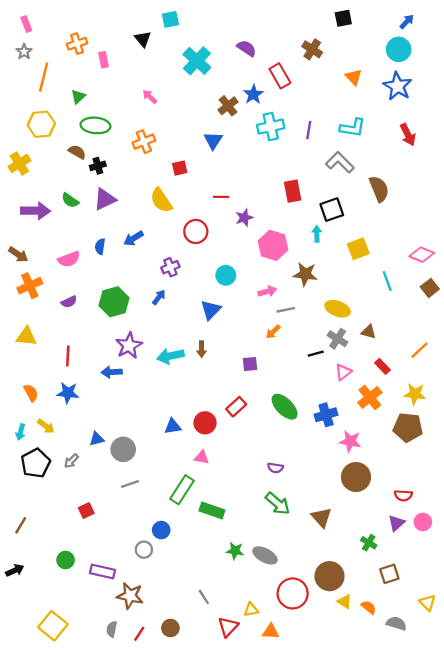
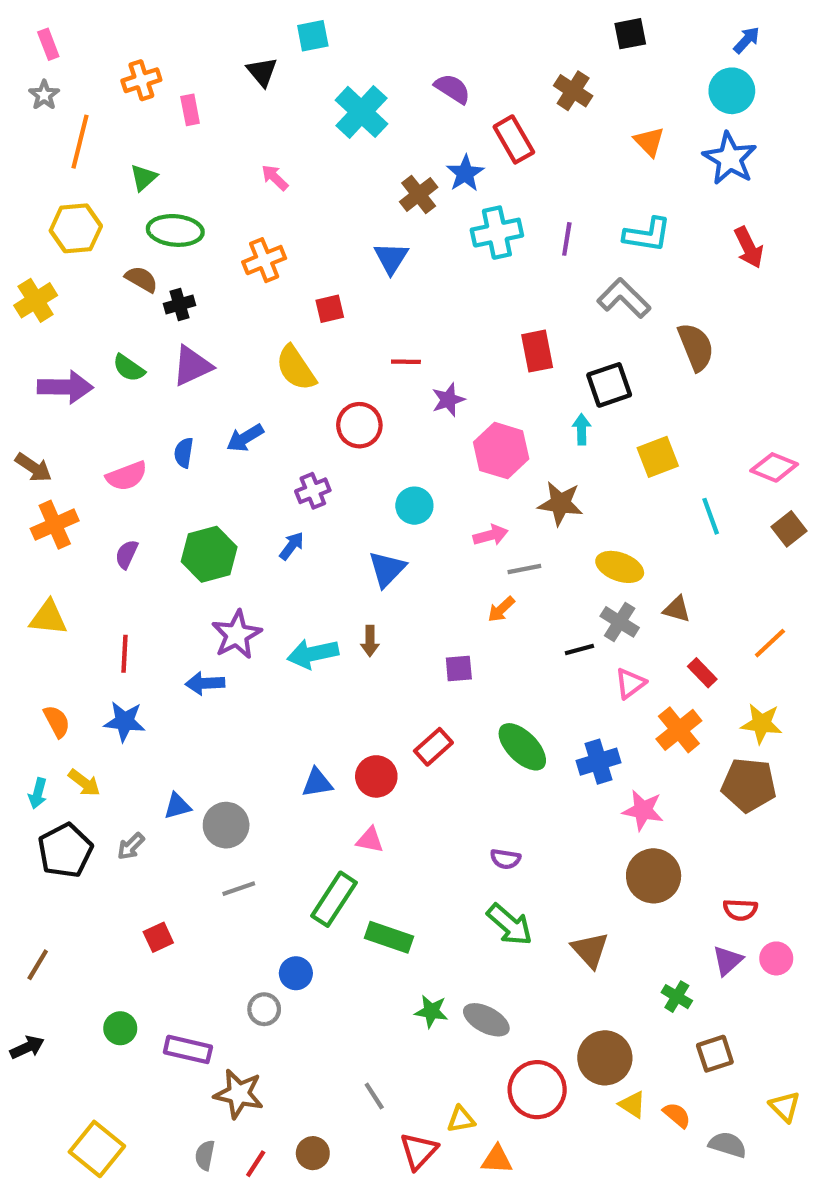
purple semicircle: (69, 302) -> (127, 554), turned 140

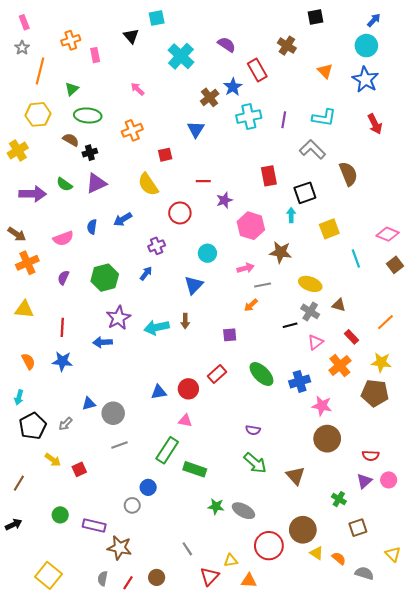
yellow arrow: (84, 783) -> (53, 460), moved

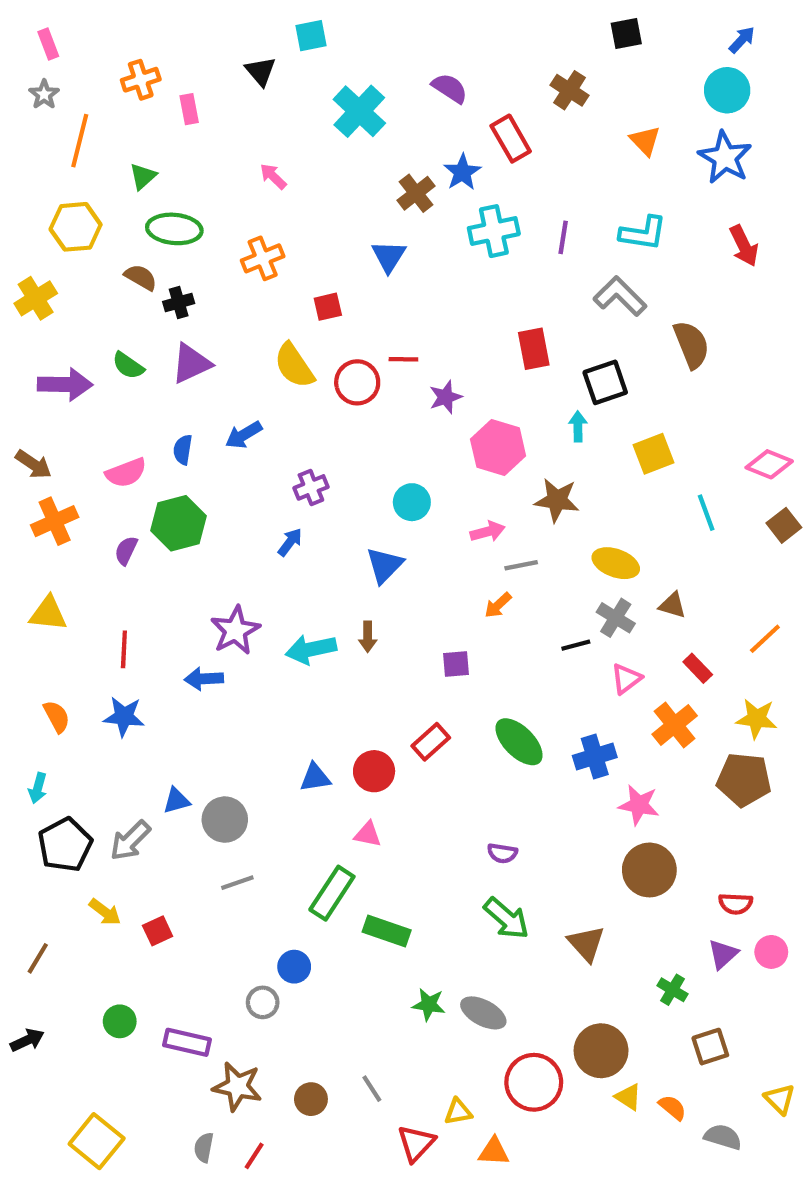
red circle: (180, 213) -> (357, 382), moved
green hexagon: (105, 278) -> (179, 523), moved
gray arrow: (65, 424) -> (130, 841), size x1.5
brown circle: (157, 577) -> (311, 1099), moved

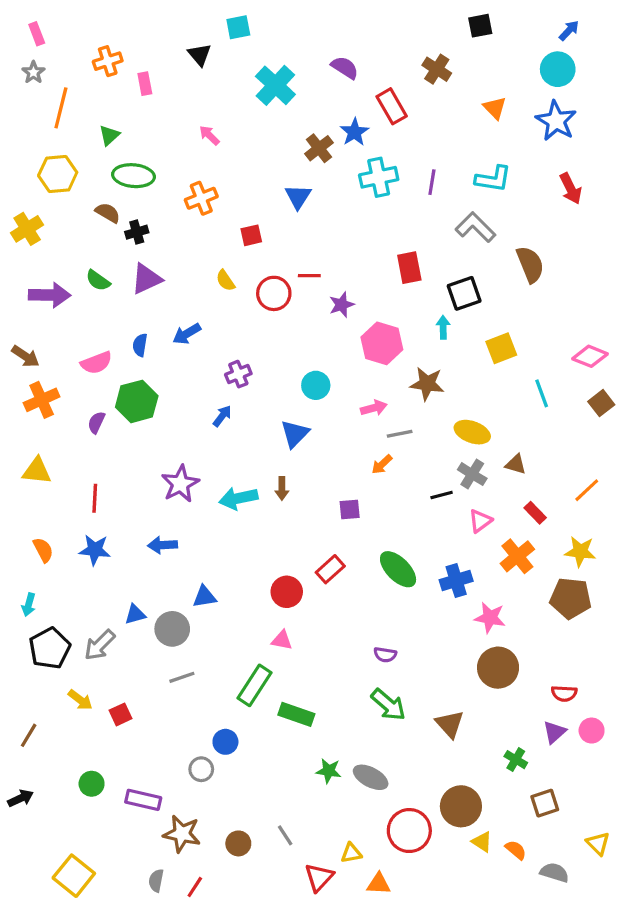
yellow semicircle: (294, 366) -> (225, 280), size x0.6
blue arrow: (204, 679) -> (163, 545), moved
blue triangle: (315, 778) -> (204, 597), moved

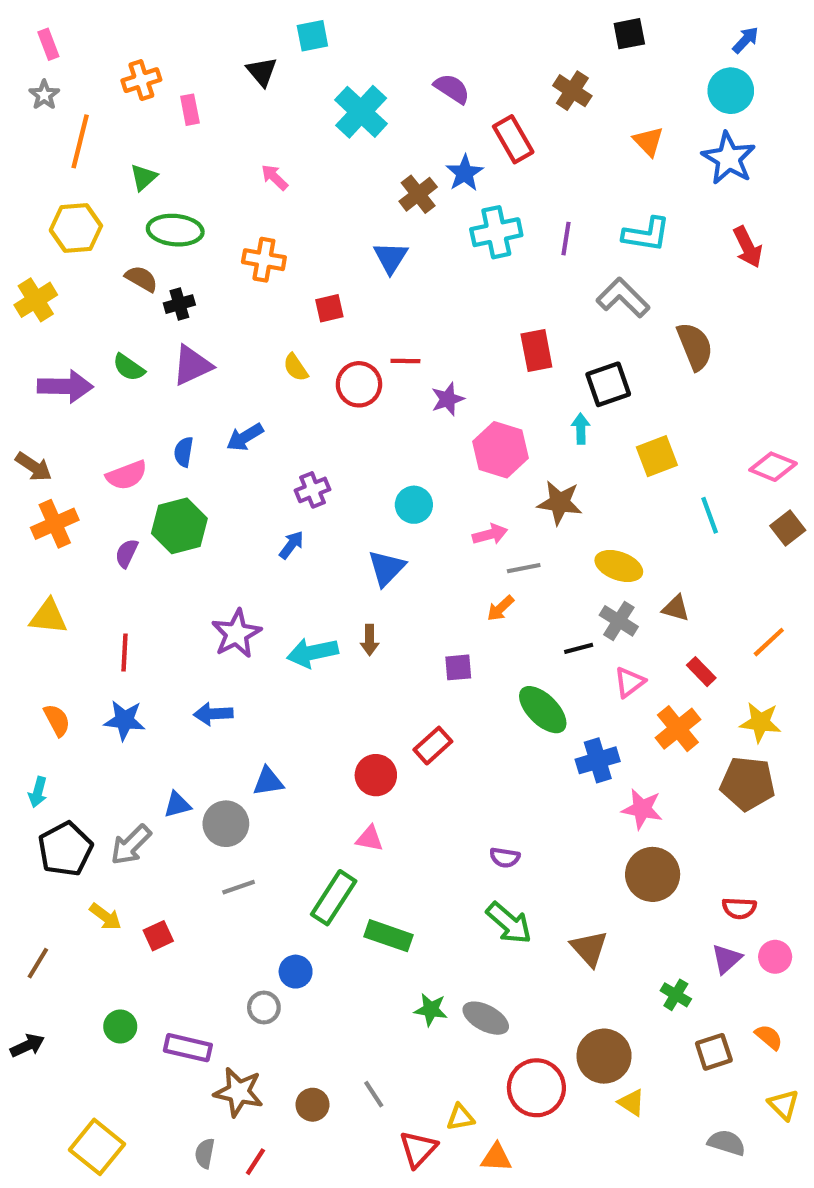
orange cross: (201, 198) -> (264, 260), turned 32
green ellipse: (398, 569) -> (543, 710), moved
orange semicircle: (516, 850) -> (769, 1037), moved

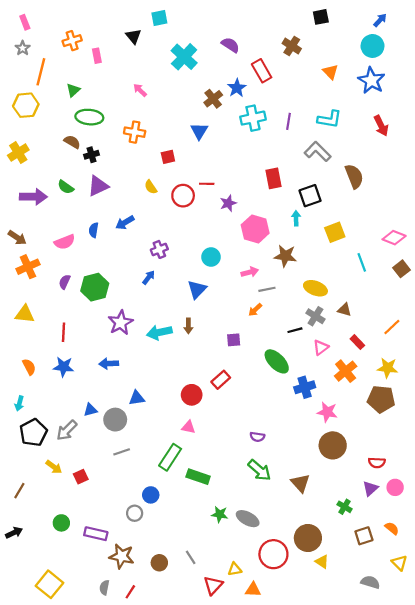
yellow hexagon: (76, 228) -> (26, 105), moved
green hexagon: (179, 526) -> (95, 287), moved

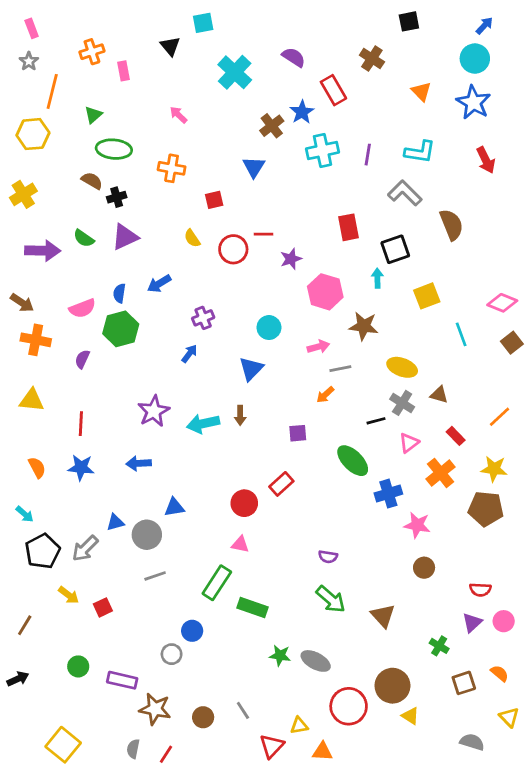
orange cross: (28, 267) -> (36, 340), turned 35
green hexagon: (95, 287) -> (121, 329), moved
cyan arrow: (19, 403) -> (25, 514), turned -64
brown circle: (333, 445) -> (424, 568), size x0.6

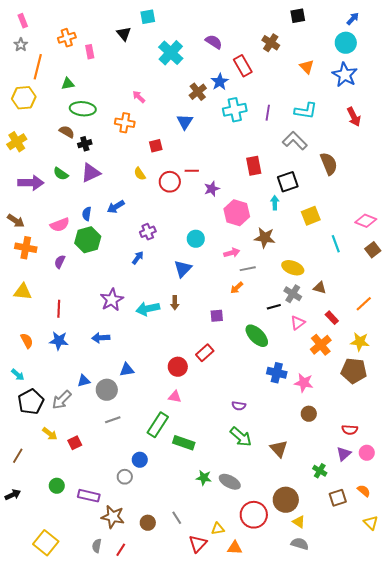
green triangle: (93, 115) -> (68, 84), turned 32
pink arrow: (178, 115) -> (139, 97), moved
blue cross: (388, 494) -> (277, 373), moved, turned 30
gray semicircle: (472, 742) -> (300, 544), moved

